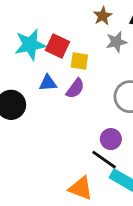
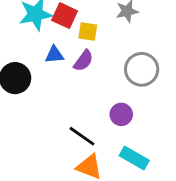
black line: (104, 160) -> (82, 136), moved

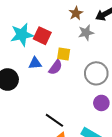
yellow square: (88, 32) -> (64, 54), moved
purple circle: (121, 114) -> (101, 103), moved

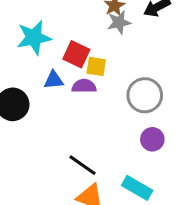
gray star: (86, 33) -> (119, 22), moved
red square: (42, 36) -> (76, 54), moved
purple semicircle: (55, 67) -> (84, 86), turned -126

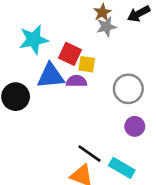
blue triangle: (54, 80) -> (51, 76), size x1.6
black line: (82, 165) -> (89, 154), moved

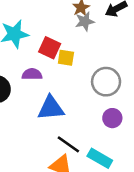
blue triangle: (51, 76) -> (51, 108), moved
purple semicircle: (76, 81) -> (32, 74), moved

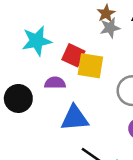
yellow square: (66, 58) -> (90, 66), size x1.5

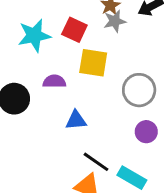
red square: (73, 55) -> (74, 30), moved
blue triangle: (75, 118) -> (76, 120), size x0.7

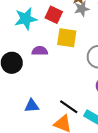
blue triangle: (76, 120) -> (32, 106), moved

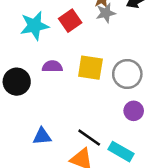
red square: (54, 15) -> (70, 21), turned 30
yellow square: (67, 38) -> (90, 68), moved

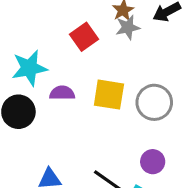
cyan star: (34, 26) -> (29, 68), moved
purple circle: (134, 111) -> (153, 162), moved

